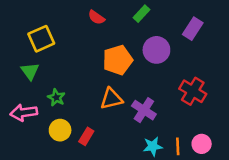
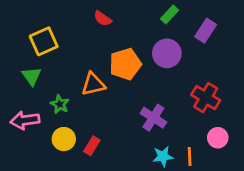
green rectangle: (141, 14) -> (170, 15), moved
orange triangle: (111, 99) -> (93, 84), moved
pink circle: (202, 144) -> (218, 138), moved

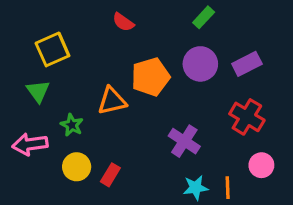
purple rectangle: (206, 31) -> (247, 64), moved, turned 30

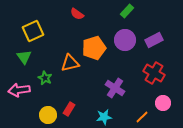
yellow circle: (77, 167) -> (48, 115), moved
cyan star: (196, 188) -> (104, 117), moved
orange line: (228, 188) -> (142, 117), turned 48

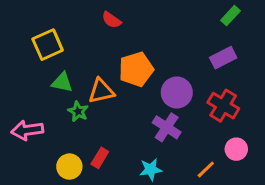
green rectangle: (127, 11) -> (230, 16), moved
purple circle: (125, 40) -> (177, 92), moved
green triangle: (24, 57) -> (62, 82), moved, turned -42
green star: (45, 78) -> (78, 111), moved

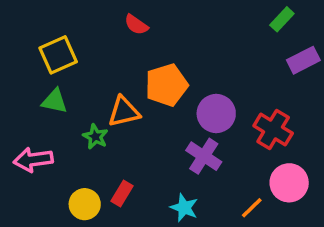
purple rectangle: (223, 58) -> (303, 60), moved
green triangle: (62, 82) -> (54, 101), moved
pink circle: (236, 149) -> (289, 183), size x1.4
cyan star: (151, 169) -> (184, 208), turned 30

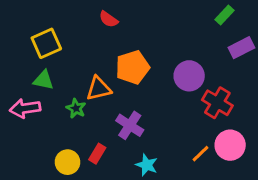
purple circle: (216, 114) -> (189, 76), moved
purple cross: (204, 156) -> (130, 125), moved
pink arrow: (33, 160) -> (25, 108), moved
orange line: (252, 208) -> (200, 154), moved

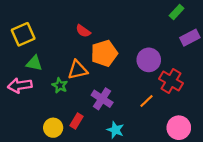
red semicircle: (108, 19) -> (83, 31), moved
yellow square: (46, 43) -> (23, 34), moved
pink circle: (230, 145) -> (179, 128), moved
orange line: (200, 154) -> (147, 101), moved

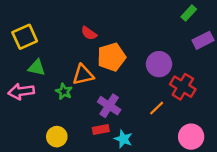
red rectangle: (76, 121) -> (101, 129), moved, turned 48

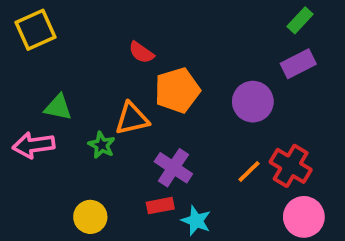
yellow square: (25, 37) -> (35, 30), moved
purple rectangle: (203, 40) -> (298, 64), moved
red cross: (183, 87) -> (291, 166), moved

